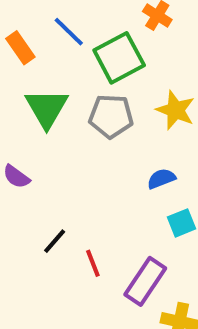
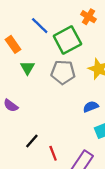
orange rectangle: (20, 48) -> (13, 44), moved
green triangle: (47, 108) -> (27, 68), size x0.6

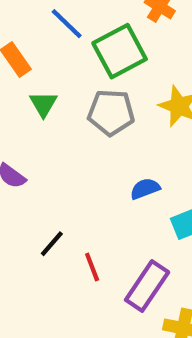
blue semicircle: (91, 107) -> (145, 189), moved

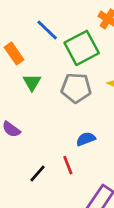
blue semicircle: (145, 189) -> (86, 139), moved
red line: (92, 267) -> (68, 165), moved

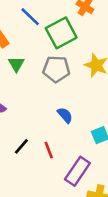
blue semicircle: (86, 139) -> (65, 115), turned 70
red line: (68, 165) -> (49, 150), moved

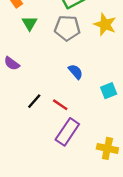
red line: (49, 150) -> (60, 105), turned -35
purple rectangle: (77, 171) -> (67, 132), moved

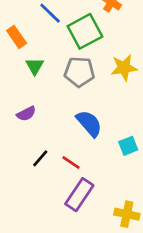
yellow star: (105, 24) -> (124, 68), turned -30
purple semicircle: (12, 63) -> (26, 114), moved, turned -63
blue semicircle: (76, 72) -> (89, 123), size x1.5

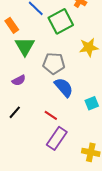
green triangle: (35, 66) -> (25, 46), size x1.5
gray pentagon: (79, 72) -> (54, 63), moved
black line: (40, 158) -> (15, 112), moved

